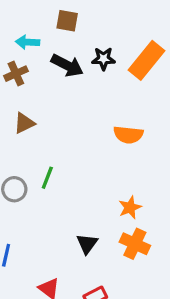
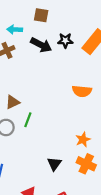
brown triangle: (24, 123) -> (13, 102), moved

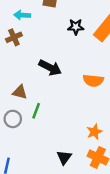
black arrow: (41, 45) -> (50, 68), moved
brown triangle: (13, 102) -> (20, 92), turned 40

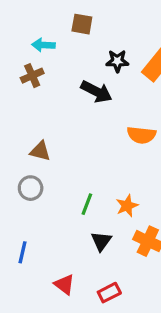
black arrow: (50, 68) -> (96, 92), moved
green line: (36, 111) -> (87, 204), moved
orange star: (94, 132) -> (127, 206), moved

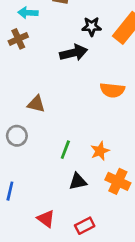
black arrow: (96, 92) -> (74, 53), turned -40
brown triangle: (40, 151) -> (36, 104), moved
black triangle: (101, 241) -> (78, 181), turned 42

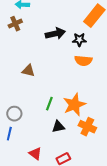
black star: (92, 26) -> (79, 40), moved
gray circle: (17, 136) -> (14, 114), moved
orange star: (100, 151) -> (74, 105), size x1.6

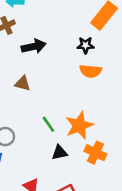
black arrow: (55, 34) -> (34, 46), moved
green line: (49, 104) -> (48, 124), turned -56

